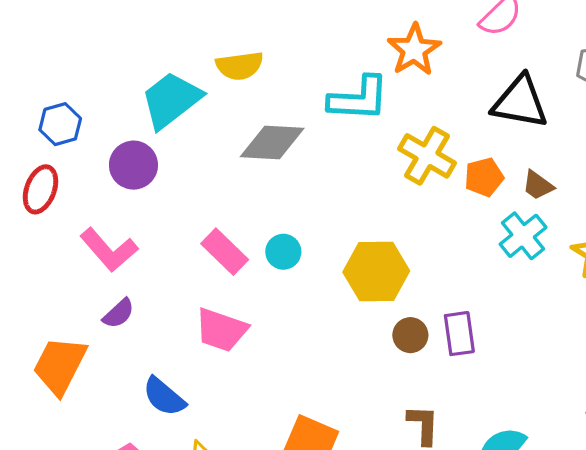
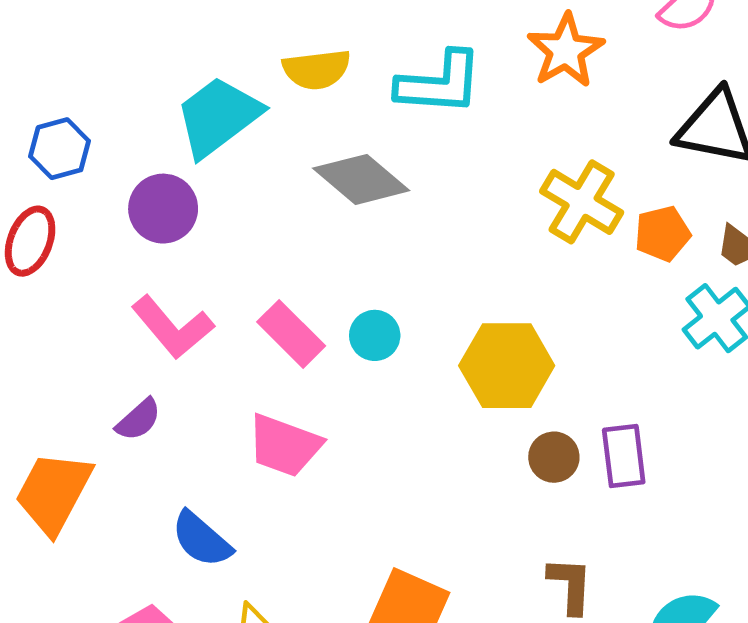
cyan L-shape: (359, 99) -> (440, 83), moved
gray diamond: (272, 142) -> (361, 179), turned 36
pink L-shape: (109, 250) -> (173, 327), moved

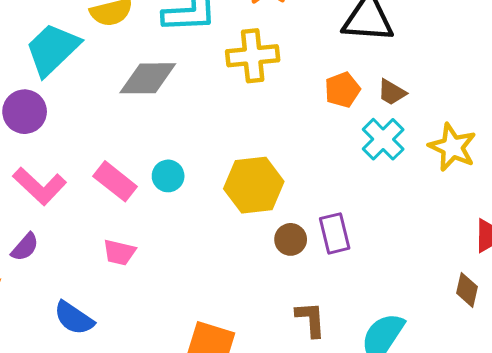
gray diamond: (361, 179) -> (148, 78), turned -34
yellow cross: (582, 202) -> (253, 56), moved, turned -30
pink trapezoid: (284, 445) -> (119, 252), size x0.7

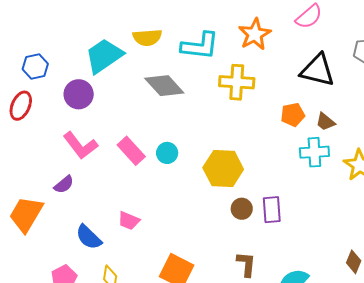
gray diamond: (148, 78) -> (164, 86), turned 39
cyan cross: (383, 139) -> (314, 152), turned 32
pink trapezoid: (119, 252) -> (129, 221), moved

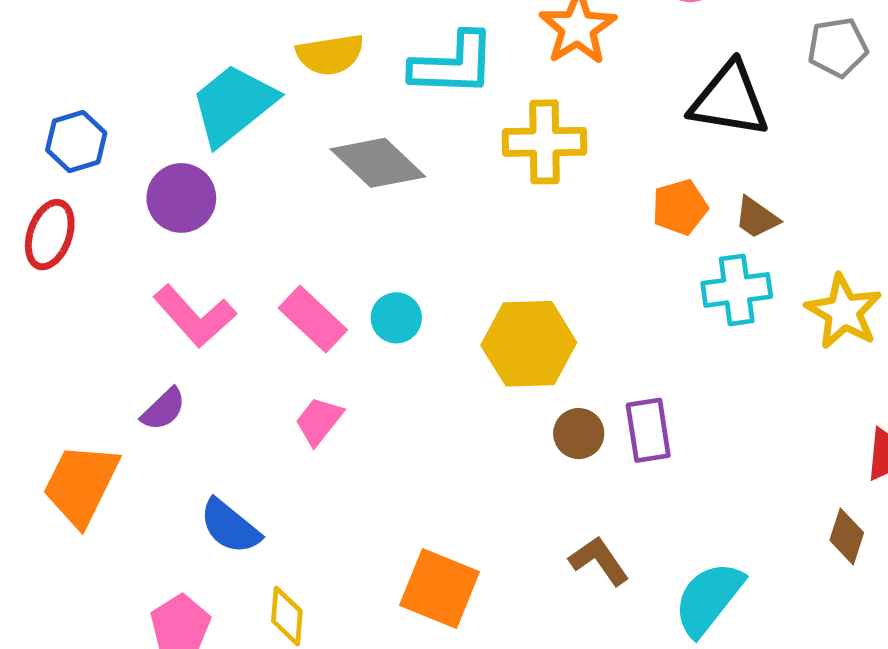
pink trapezoid: (129, 221) -> (319, 421), moved, turned 110
brown L-shape: (246, 264) -> (599, 561), turned -36

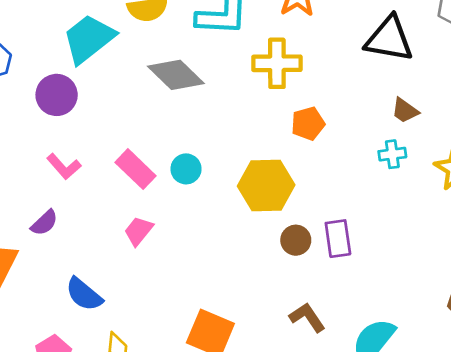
orange pentagon: (680, 207) -> (308, 124), moved
cyan cross: (737, 290) -> (392, 154), size x0.7
pink L-shape: (195, 316) -> (64, 167), size x0.7

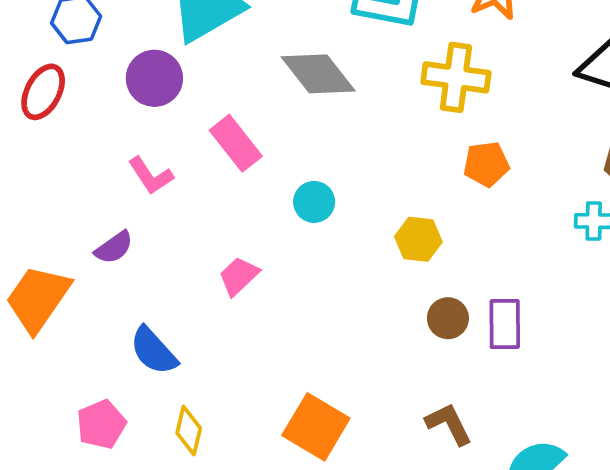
pink rectangle: (135, 169) -> (236, 143), moved
yellow hexagon: (266, 185) -> (418, 239), size x0.6

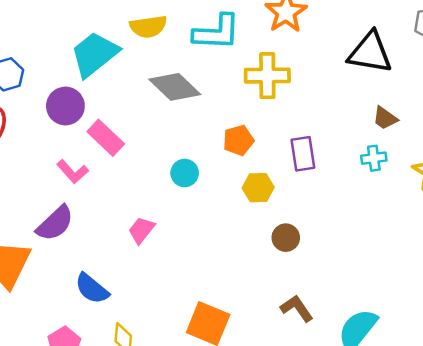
pink rectangle: (236, 143) -> (106, 138), moved
orange pentagon: (486, 164) -> (238, 140), moved
purple semicircle: (114, 247) -> (55, 223), size x1.5
purple rectangle: (505, 324) -> (303, 154), moved

